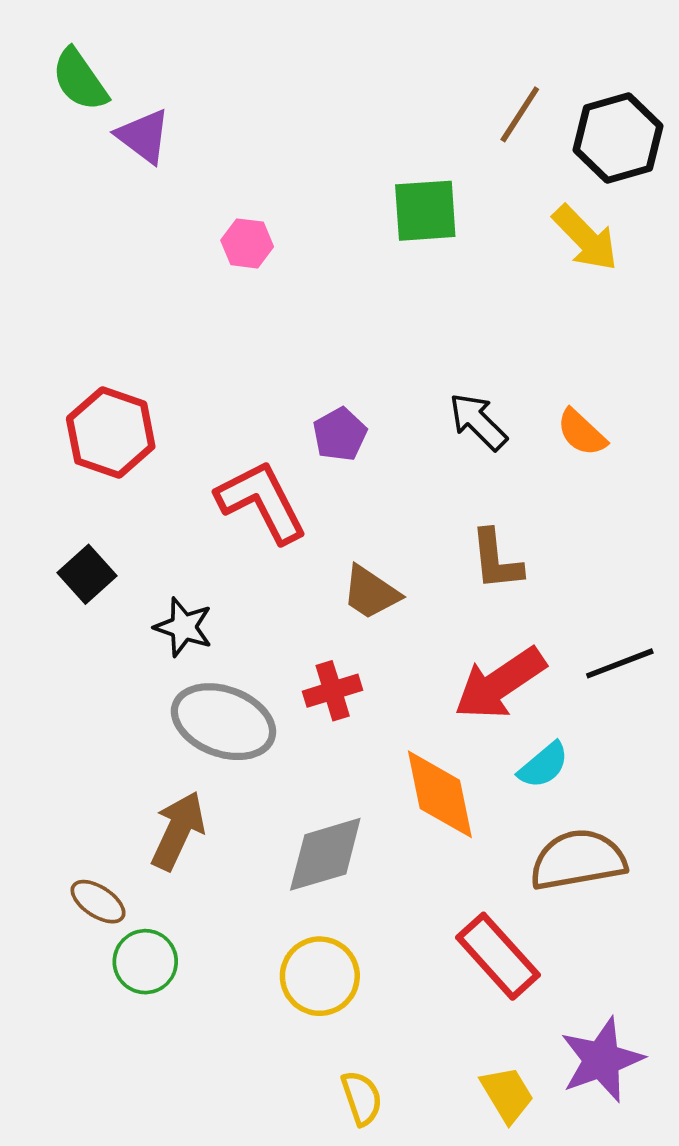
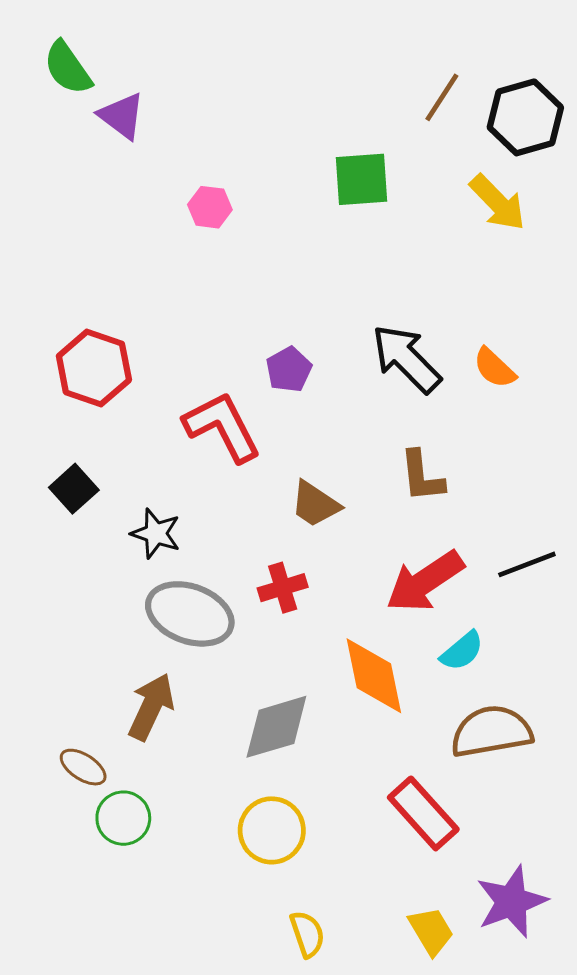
black arrow: (478, 422) -> (406, 359), size x1.4

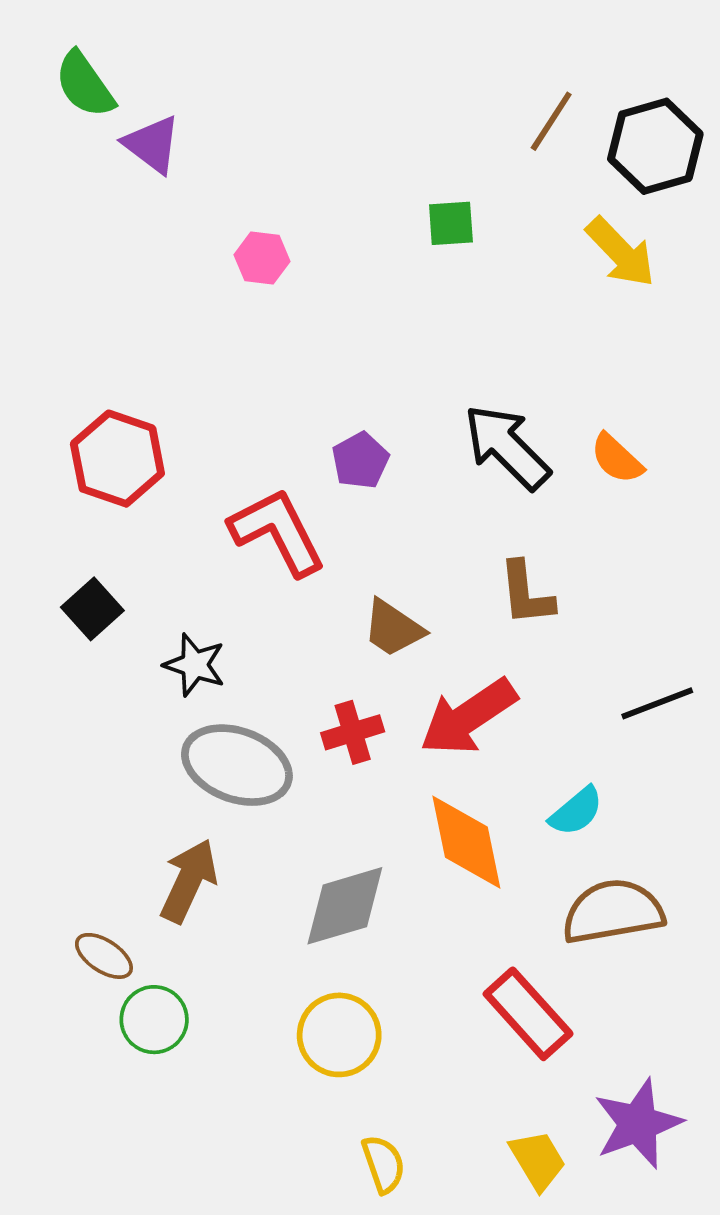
green square: (361, 179) -> (451, 223), size x0.7
red arrow: (425, 581) -> (468, 717), moved

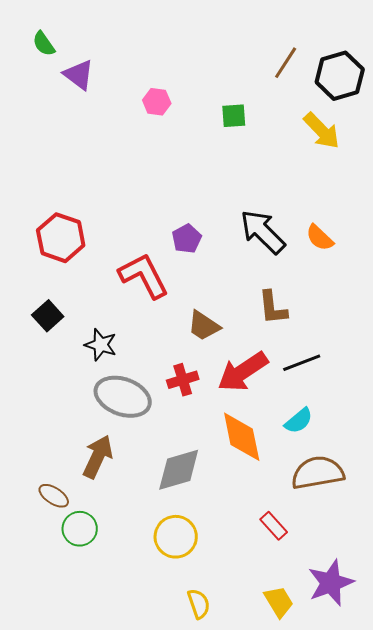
green semicircle: (85, 85) -> (44, 44), size x0.7
pink hexagon: (262, 258) -> (157, 102), moved
black line: (657, 703) -> (302, 363), moved
red rectangle: (528, 1014) -> (274, 526), size x0.6

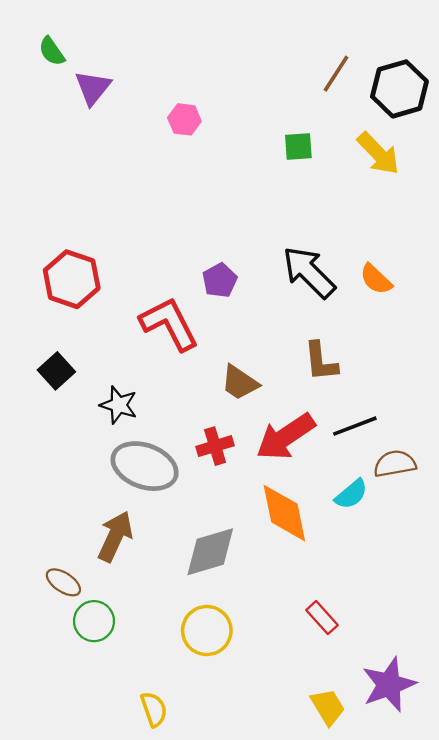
purple triangle: (79, 75) -> (93, 88), turned 32
green square: (234, 116) -> (298, 146), moved
brown semicircle: (318, 473) -> (395, 464), moved, size x0.7
yellow semicircle: (199, 604) -> (154, 709), moved

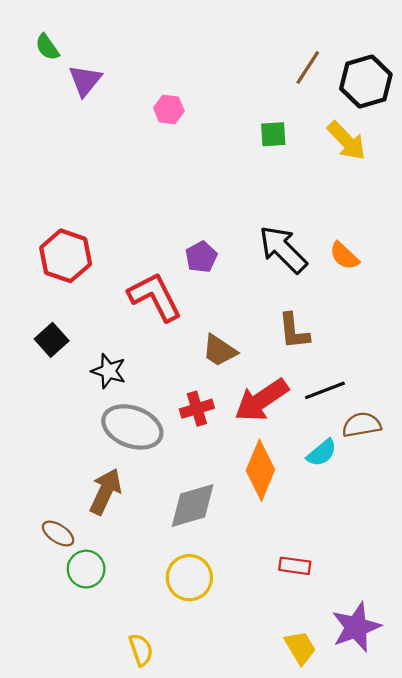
orange diamond: (284, 513) -> (260, 470), turned 34
red rectangle: (322, 618) -> (295, 566), turned -40

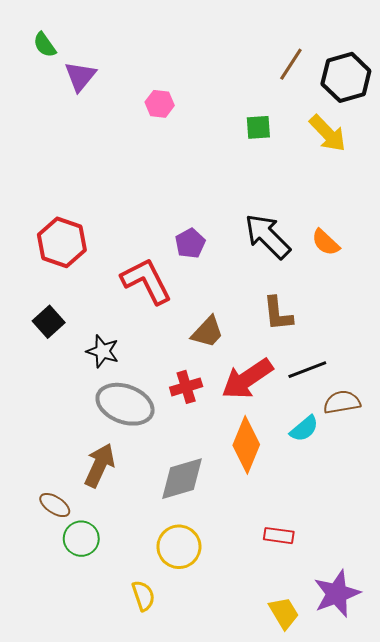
brown trapezoid: (219, 351) -> (207, 332), turned -81
yellow semicircle: (141, 650) -> (143, 596), moved

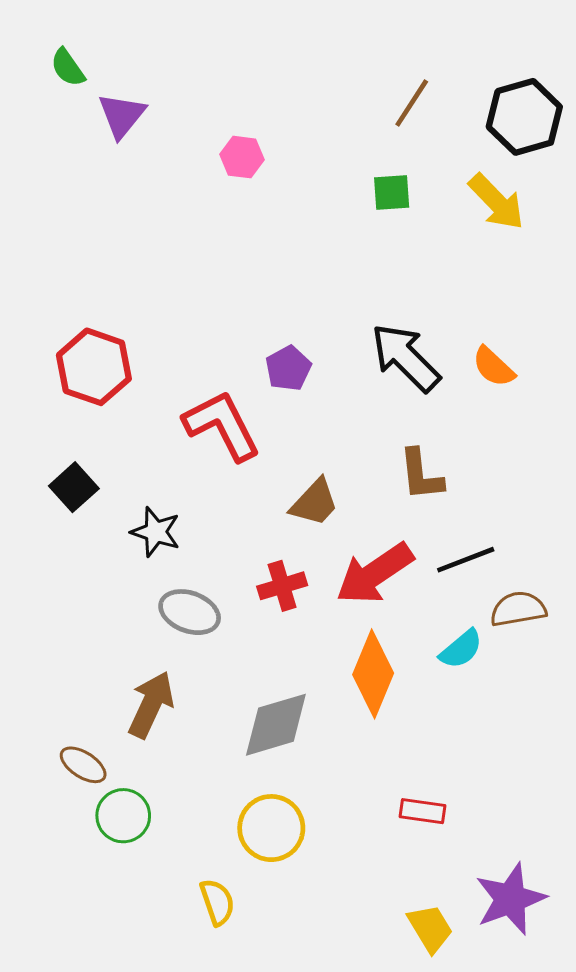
brown line: (291, 64) -> (412, 103), moved
gray ellipse: (125, 404) -> (190, 612), size x0.7

